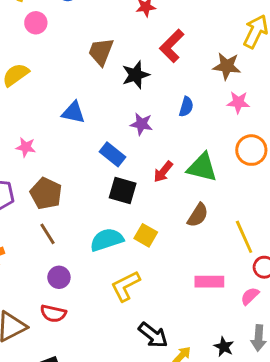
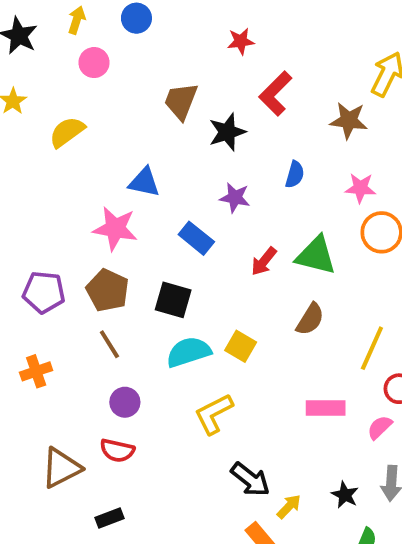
pink star: (238, 102) -> (360, 188), moved
pink star: (26, 147) -> (115, 229), moved, size x1.6
black square: (123, 191) -> (173, 300), moved
yellow line: (244, 237) -> (372, 348), turned 48

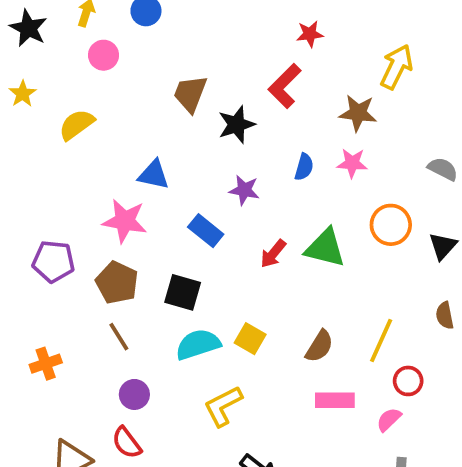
red star: (241, 41) -> (310, 34), moved
pink star: (360, 188) -> (352, 163), moved
purple pentagon: (44, 292) -> (53, 261), moved
brown semicircle: (310, 319) -> (319, 346), moved
red semicircle: (117, 450) -> (127, 443), turned 40

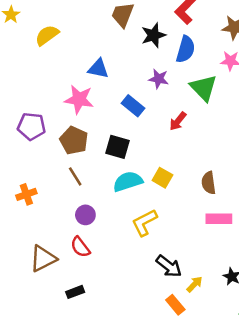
blue semicircle: (304, 167) -> (186, 49), moved, size x1.5
green triangle: (325, 248) -> (204, 88), moved, turned 32
brown semicircle: (319, 346) -> (209, 183), turned 140

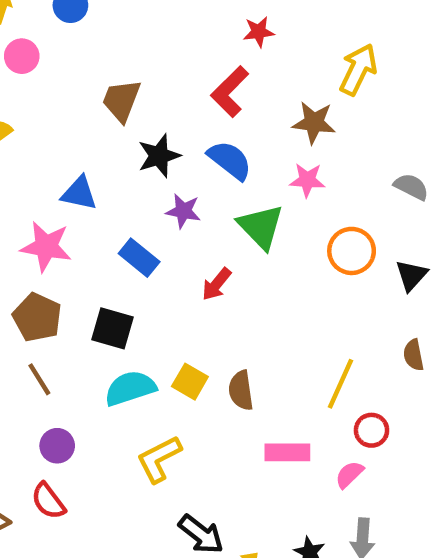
black star: (153, 35) -> (159, 156), moved
blue semicircle: (186, 49) -> (230, 160), turned -68
brown semicircle: (209, 183) -> (241, 390), moved

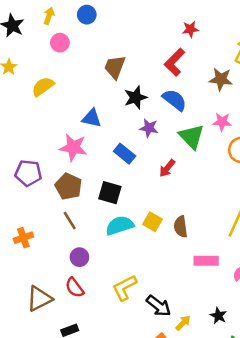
pink star: (307, 180) -> (222, 122), moved
yellow L-shape: (159, 459) -> (125, 288), moved

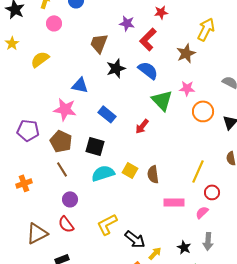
brown star: (221, 79) -> (186, 53), turned -30
purple star: (149, 128) -> (127, 23), moved

